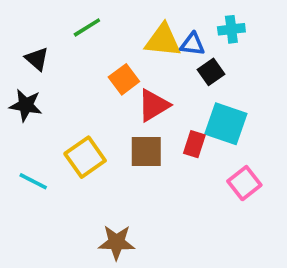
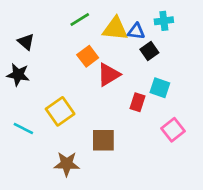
green line: (87, 27) -> (80, 19), moved
cyan square: (226, 124) -> (160, 88), size x0.7
brown square: (146, 152) -> (103, 140), moved
brown star: (117, 242) -> (67, 164), moved

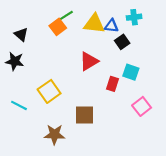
orange square: (88, 56) -> (58, 27), moved

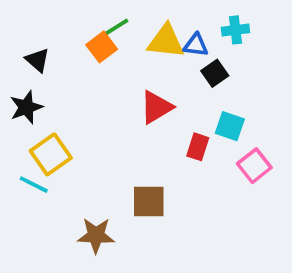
black star: (15, 61) -> (26, 107), turned -30
yellow square: (49, 91) -> (51, 154), moved
pink square: (142, 106) -> (254, 166), moved

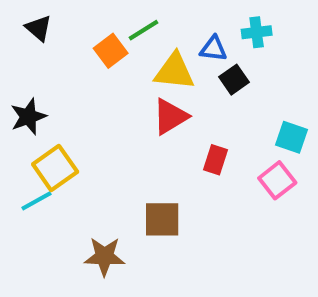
green line: (115, 28) -> (143, 30), moved
yellow triangle: (166, 41) -> (174, 71), moved
black triangle: (38, 60) -> (39, 28), moved
cyan square: (230, 126) -> (292, 137), moved
cyan line: (34, 185) -> (37, 201), turned -56

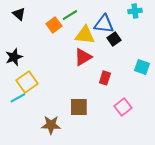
cyan cross: (257, 32) -> (135, 11), moved
blue triangle: (213, 49) -> (104, 24), size x1.5
pink square: (277, 180) -> (123, 107), moved

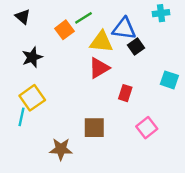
black star: (14, 57) -> (32, 57), moved
cyan line: (18, 98) -> (21, 117), turned -49

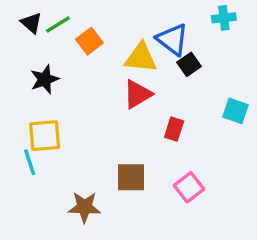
green line: (84, 18) -> (58, 25), moved
blue triangle: (124, 29) -> (172, 39), turned 30
yellow square: (32, 98) -> (45, 136), turned 30
cyan line: (21, 117) -> (30, 162), turned -30
pink square: (147, 128) -> (189, 187), moved

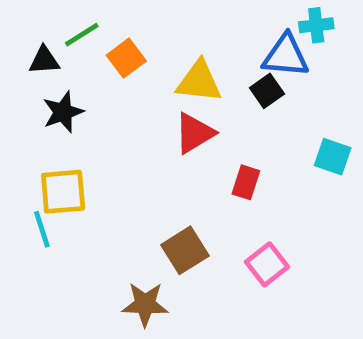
black triangle: (31, 23) -> (44, 60), moved, turned -45
blue triangle: (172, 39) -> (286, 56), moved, turned -32
brown square: (131, 177) -> (185, 250), turned -32
brown star: (84, 207) -> (145, 304), moved

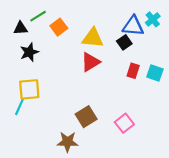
cyan cross: (316, 25) -> (153, 19), moved, turned -32
red rectangle: (246, 182) -> (133, 71), moved
cyan line: (42, 229) -> (19, 107), turned 42

